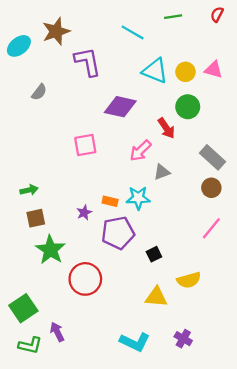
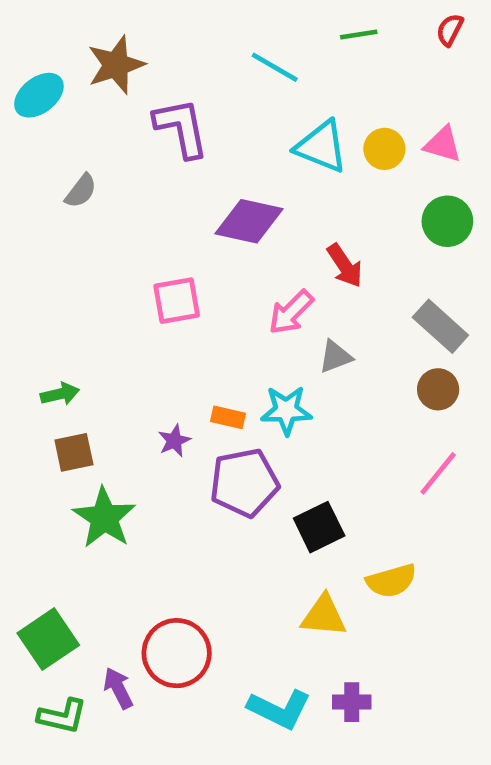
green circle: (188, 107) -> (447, 221), moved
black square: (154, 254) -> (319, 527), size x1.5
red circle: (85, 279) -> (177, 653), moved
purple cross: (183, 339) -> (352, 702), moved, turned -30

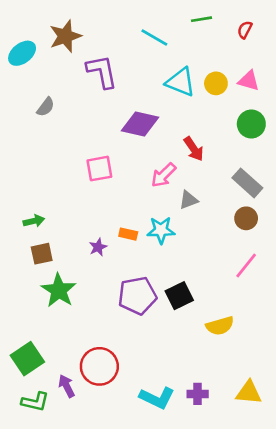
red semicircle: (450, 30) -> (245, 30), moved
purple pentagon: (244, 483) -> (137, 296), moved
yellow triangle: (324, 616) -> (249, 393), moved

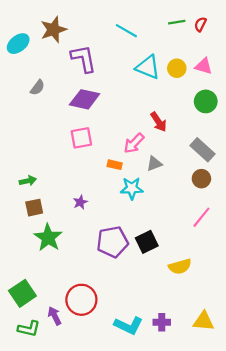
green line: (202, 19) -> (177, 22), moved
purple diamond: (140, 124) -> (85, 99), moved
orange rectangle: (128, 234) -> (115, 165), moved

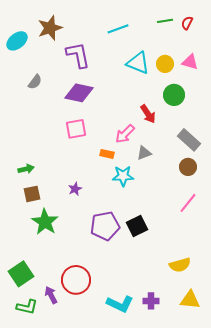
cyan line: (126, 31) -> (118, 29), turned -50
green circle: (206, 101) -> (174, 95), moved
yellow semicircle: (180, 267) -> (180, 265), moved

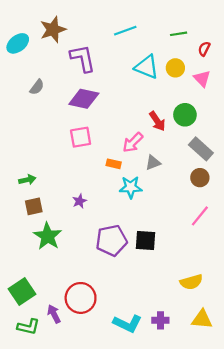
green line: (165, 21) -> (179, 34), moved
red semicircle: (187, 23) -> (204, 49), moved
pink triangle: (190, 62) -> (202, 79), moved, turned 30
green circle: (174, 95) -> (185, 115), moved
black square: (137, 226) -> (146, 240), turned 30

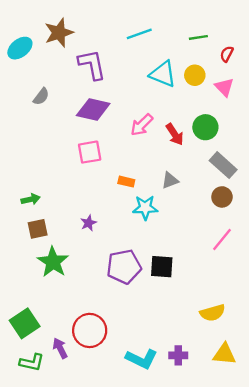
pink arrow: (133, 142) -> (142, 125), moved

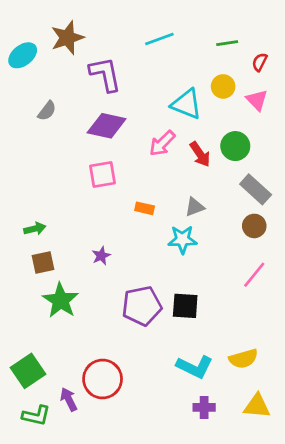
cyan triangle: (163, 74) -> (187, 104), moved
cyan star: (145, 208) -> (182, 239), moved
cyan L-shape: (142, 359) -> (195, 367), moved

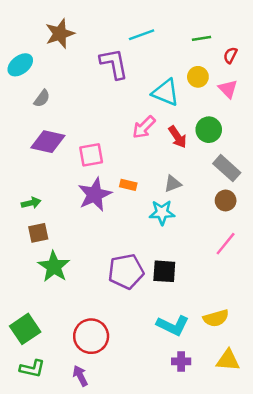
cyan ellipse: (23, 55) -> (20, 65), moved
purple L-shape: (105, 74) -> (114, 64), moved
purple diamond: (107, 126) -> (48, 142), moved
purple star: (101, 256) -> (95, 195), moved, size x2.0
purple arrow: (69, 399) -> (80, 376), moved

